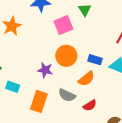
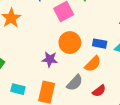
cyan rectangle: (13, 87) -> (18, 89), moved
gray semicircle: (67, 95) -> (75, 83), turned -66

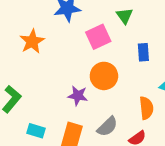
blue rectangle: (100, 44) -> (143, 52), moved, turned 72
orange semicircle: (93, 64) -> (146, 108), moved, turned -54

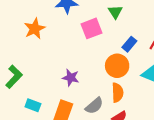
blue rectangle: (143, 52) -> (129, 44), turned 40
orange circle: (104, 76) -> (117, 66), moved
orange semicircle: (146, 108) -> (117, 93), moved

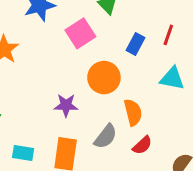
orange circle: (117, 66) -> (104, 78), moved

